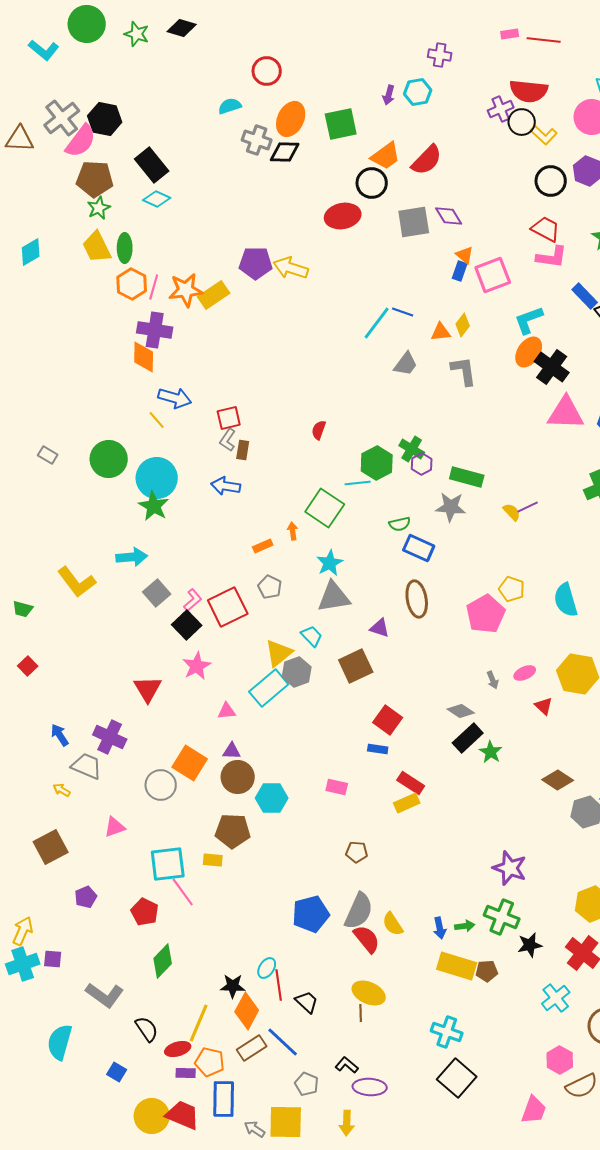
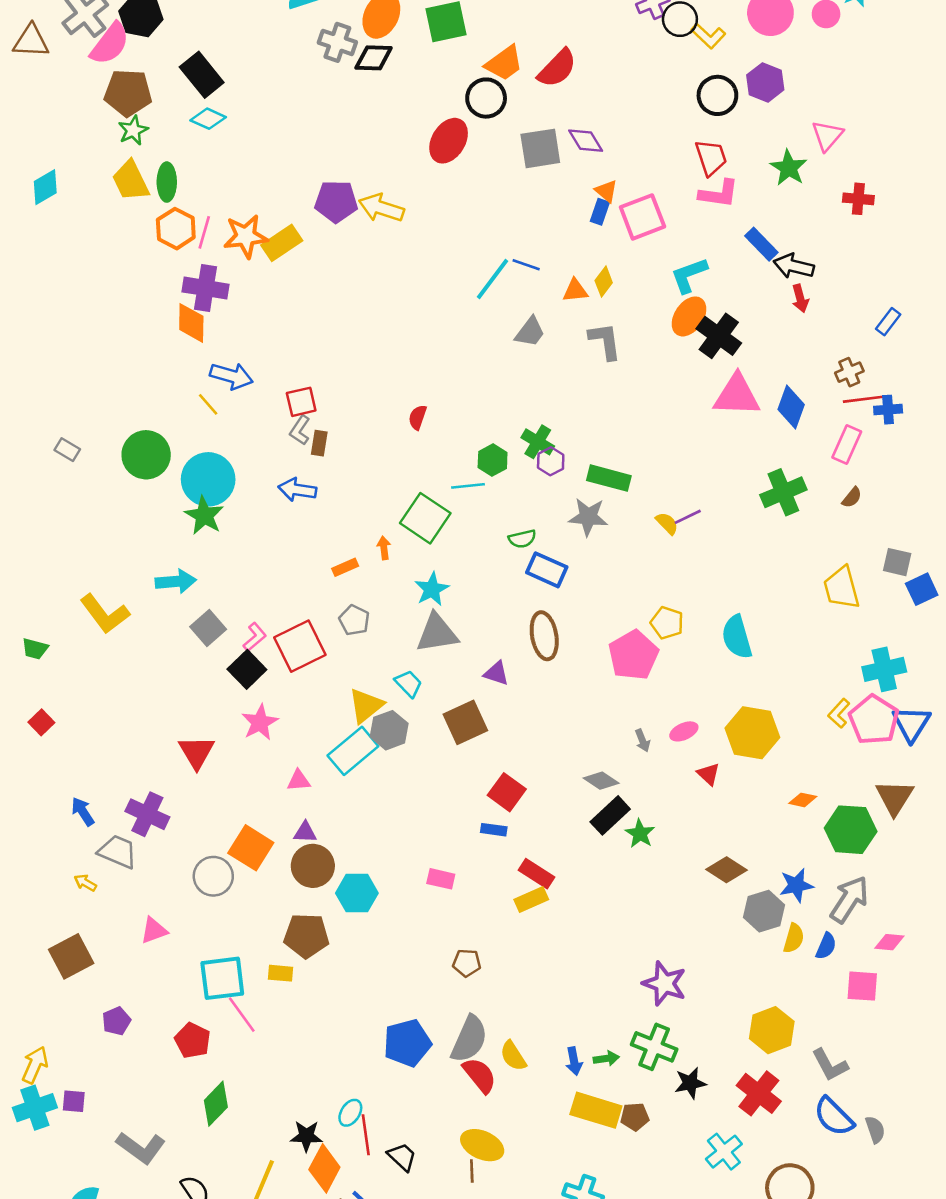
red ellipse: (343, 216) -> (449, 141), turned -48
red trapezoid: (546, 229) -> (711, 157), turned 44
green hexagon: (377, 463) -> (493, 460), size x0.7

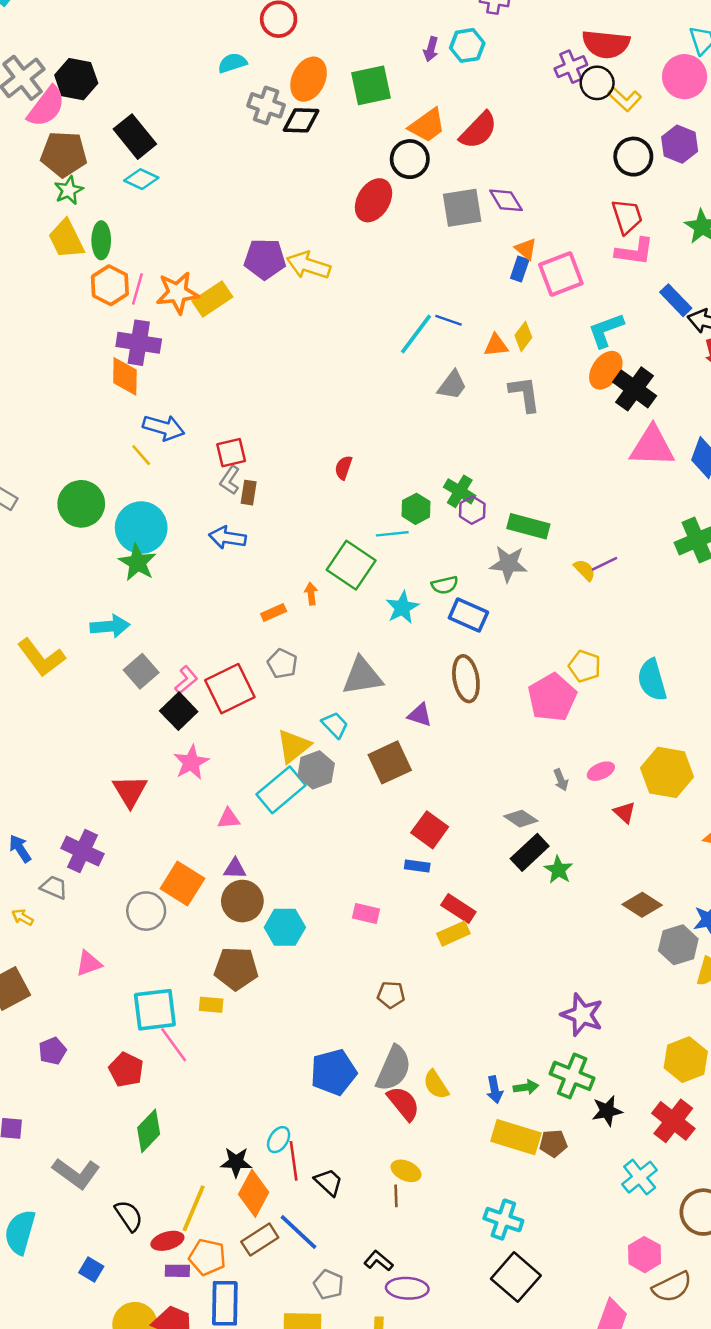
cyan star: (432, 589) -> (402, 608), moved
gray trapezoid: (118, 852) -> (54, 887), size x0.7
yellow ellipse: (482, 1145) -> (406, 1171), size x0.7

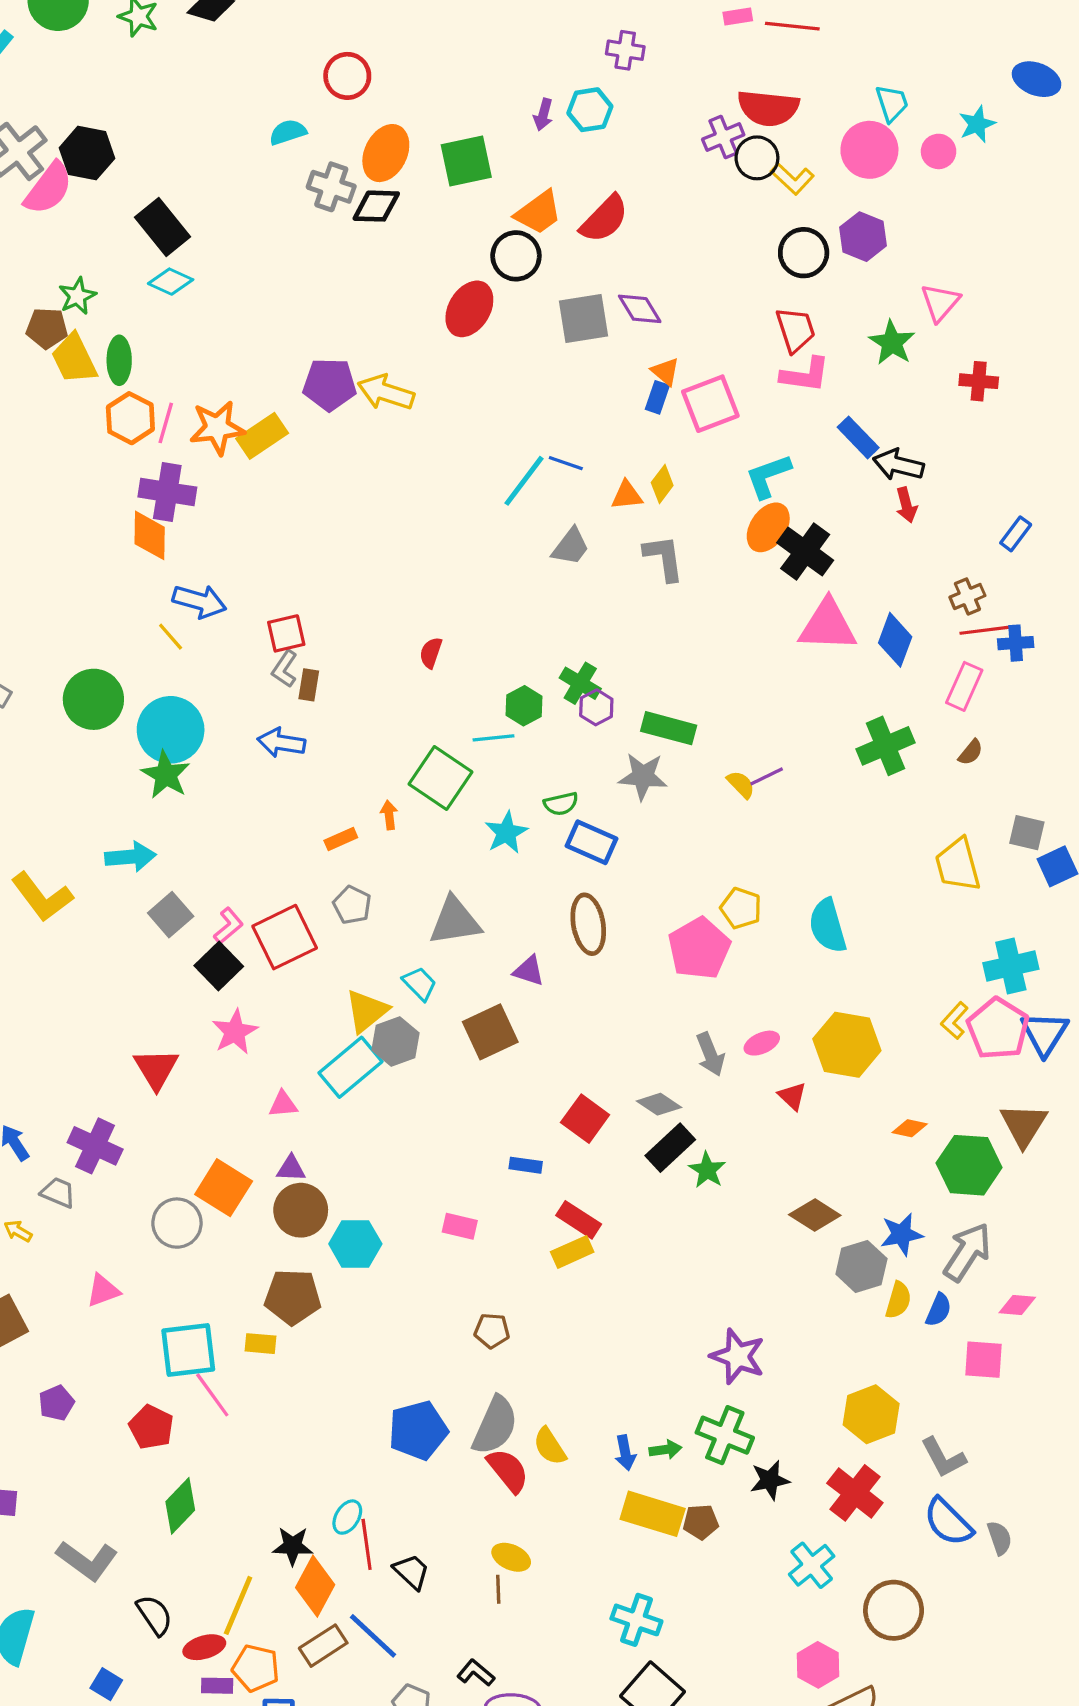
brown pentagon: (64, 154) -> (47, 328), moved, size x0.7
gray arrow: (561, 780) -> (710, 1054), size x1.5
red square: (430, 830) -> (585, 1119), moved

